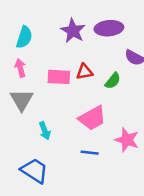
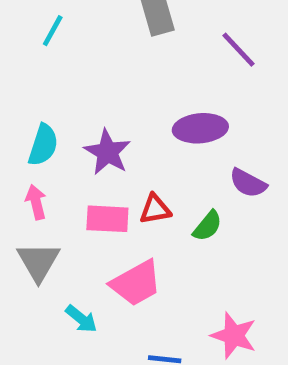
purple star: (73, 31) -> (107, 152), moved
pink trapezoid: (92, 118) -> (136, 283), moved
cyan arrow: (45, 131) -> (81, 319), turned -30

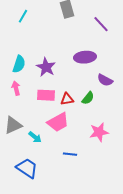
red triangle: (155, 209) -> (67, 99), moved
gray triangle: (38, 262) -> (13, 125), moved, turned 36
pink star: (234, 336) -> (99, 132), moved, turned -30

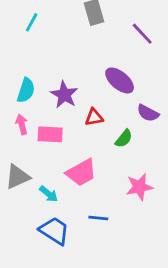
purple ellipse: (85, 57) -> (120, 80), turned 45
pink rectangle: (46, 95) -> (50, 134), moved
red triangle: (67, 99) -> (94, 117), moved
blue trapezoid: (27, 168) -> (54, 231), moved

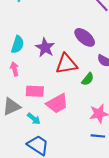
red triangle: (94, 117) -> (66, 64), size x1.6
pink rectangle: (50, 134) -> (35, 91), moved
blue line: (98, 218) -> (98, 136), moved

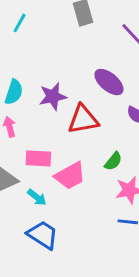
purple star: (45, 48) -> (53, 96), turned 30
green semicircle: (88, 79) -> (113, 161), moved

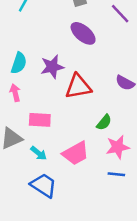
purple ellipse: (109, 82) -> (83, 33), moved
pink trapezoid: (70, 176) -> (76, 153), moved

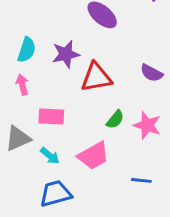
green semicircle: (104, 122) -> (115, 119), moved
pink star: (118, 147) -> (147, 125), moved, turned 30
blue trapezoid: (44, 185) -> (56, 194), turned -48

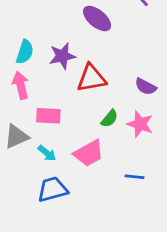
purple semicircle: (151, 73) -> (146, 87), moved
pink arrow: (22, 85) -> (21, 85), size x1.4

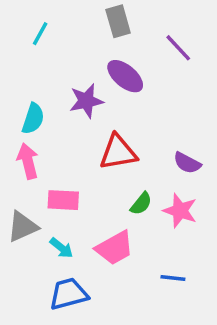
purple star: (62, 56) -> (86, 101), moved

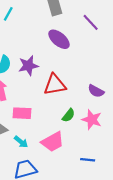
purple star: (86, 101) -> (28, 66), moved

